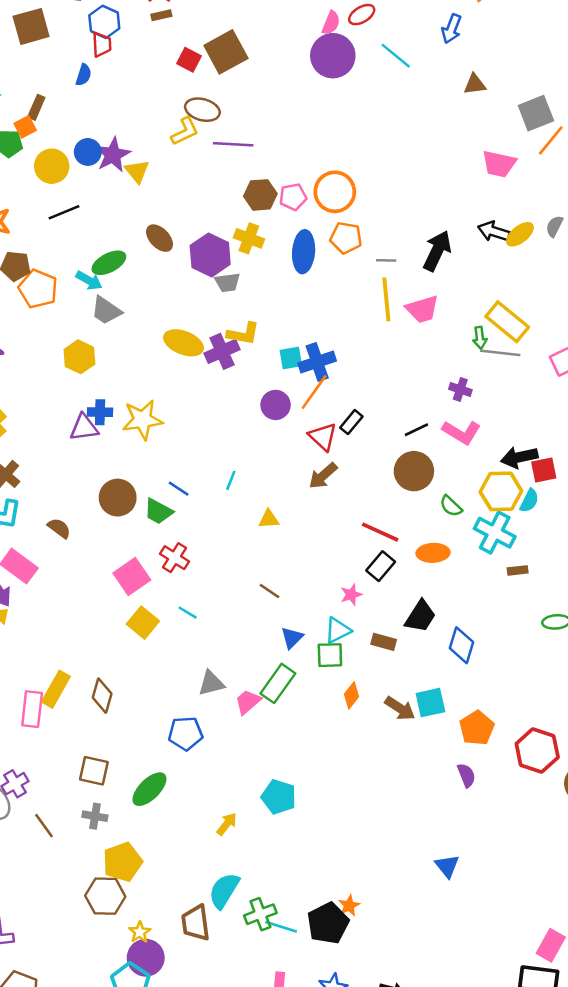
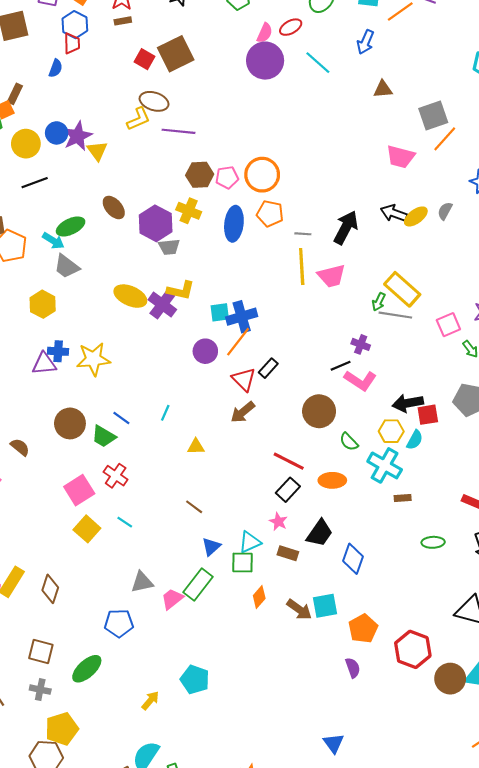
green arrow: (480, 338) -> (379, 302), turned 30
purple cross: (222, 351) -> (162, 305), turned -32
black line: (416, 430) -> (341, 366), moved
yellow hexagon: (501, 491) -> (391, 431), size x0.7
pink star: (351, 595) -> (278, 522), moved, turned -30

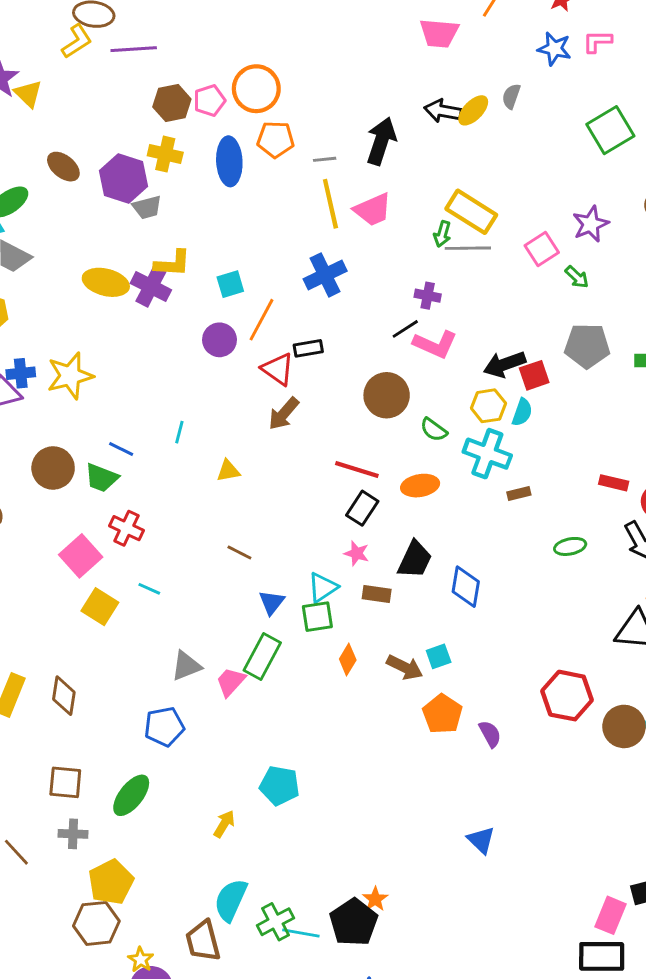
blue cross: (242, 317) -> (325, 275), moved
black rectangle: (268, 368) -> (308, 348), turned 48
cyan square: (325, 606) -> (439, 656), size x0.7
orange pentagon: (363, 629) -> (442, 714), moved

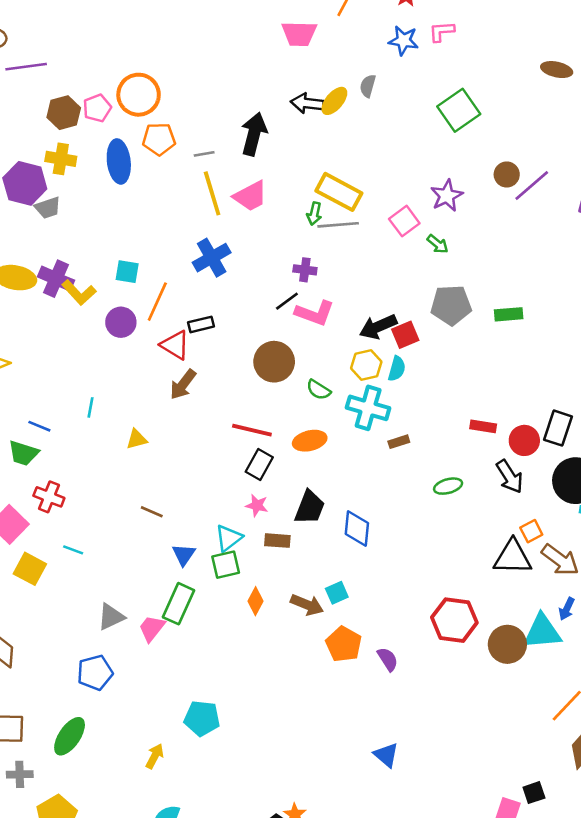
yellow L-shape: (172, 263) -> (79, 293), moved, turned 48
cyan square: (230, 284) -> (127, 272), turned 30

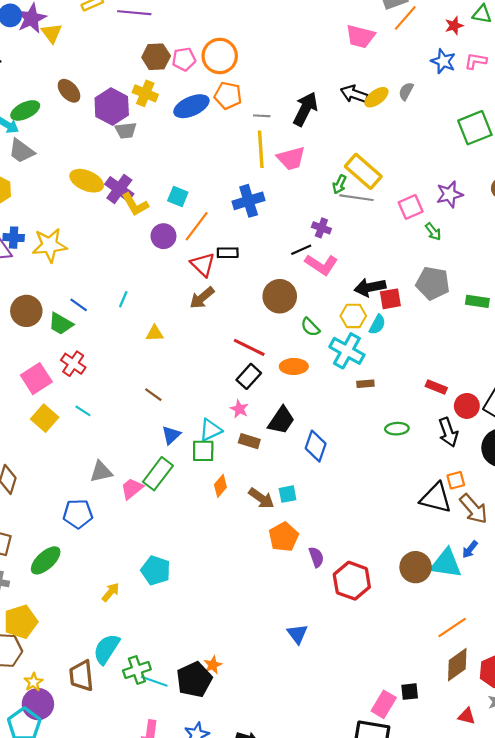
blue ellipse: (119, 161) -> (191, 106), turned 60
red hexagon: (454, 620) -> (352, 581), moved

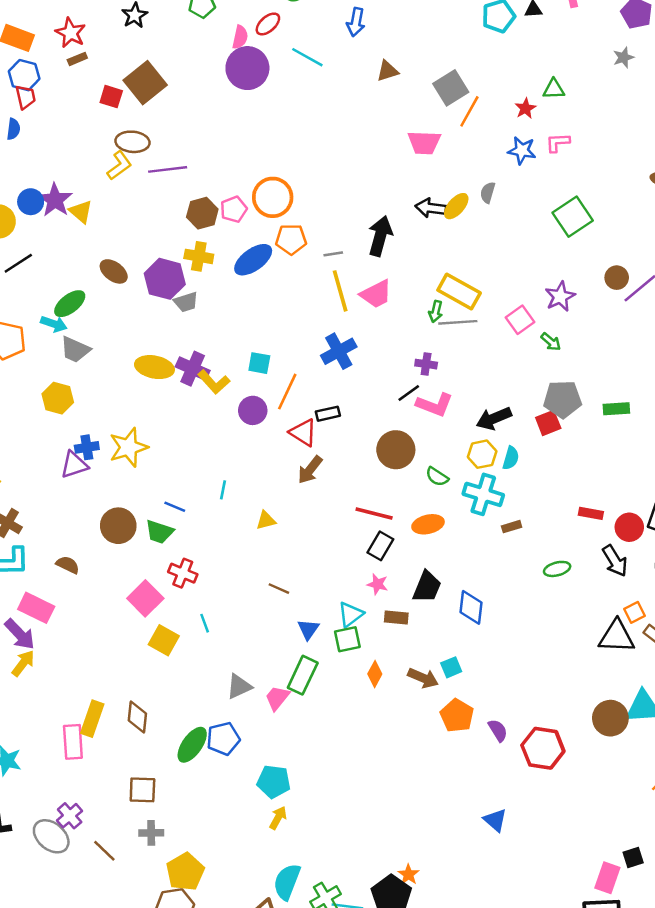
red square: (390, 299) -> (548, 423), moved
cyan line: (83, 411) -> (205, 623), turned 49
green ellipse: (46, 560) -> (192, 745), moved
cyan pentagon: (156, 570) -> (274, 782), moved

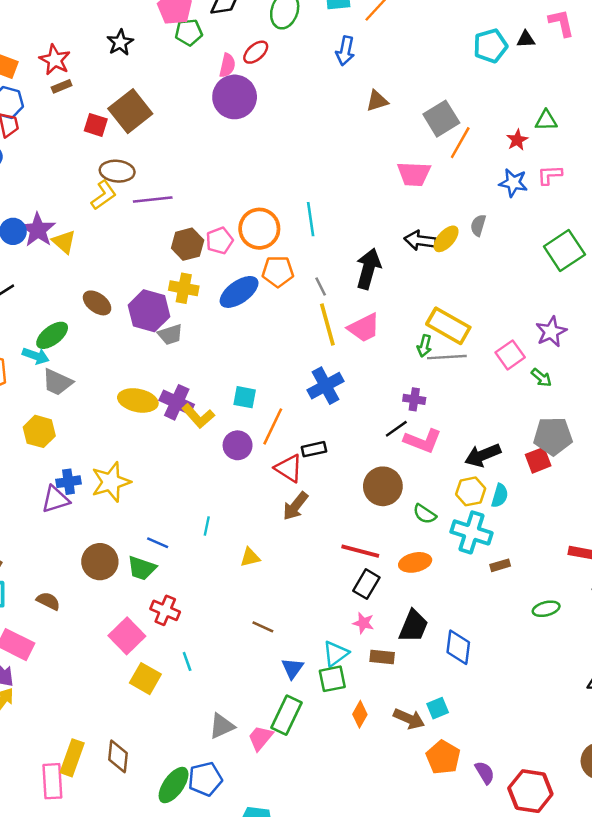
cyan line: (307, 57) -> (311, 219), moved, turned 52
gray line: (333, 254) -> (321, 287), turned 72

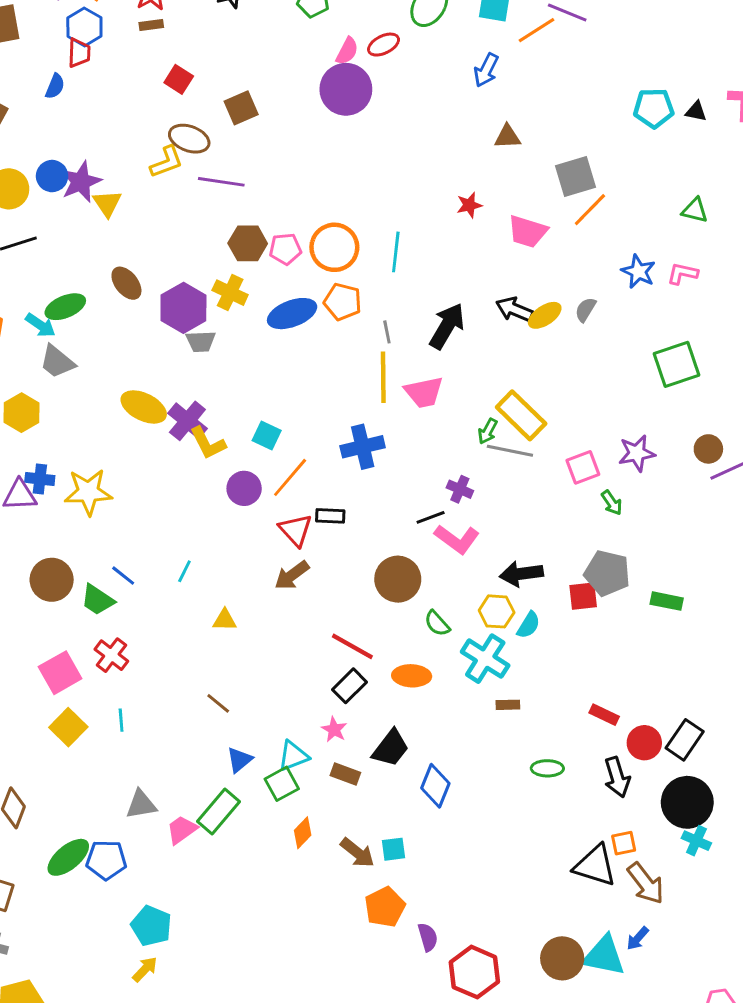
brown square: (130, 111) -> (241, 108), moved, size x0.7
red star: (517, 140) -> (469, 205), moved
green square: (332, 679) -> (282, 784), turned -32

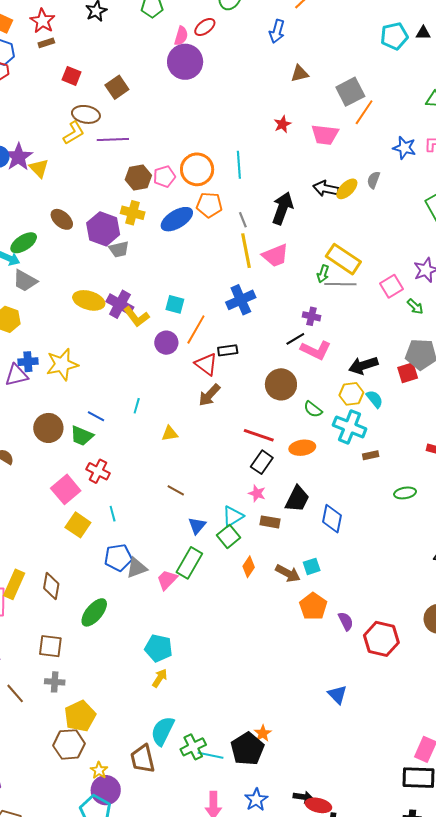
cyan semicircle: (529, 625) -> (375, 399), turned -60
blue pentagon: (106, 860) -> (118, 558), moved

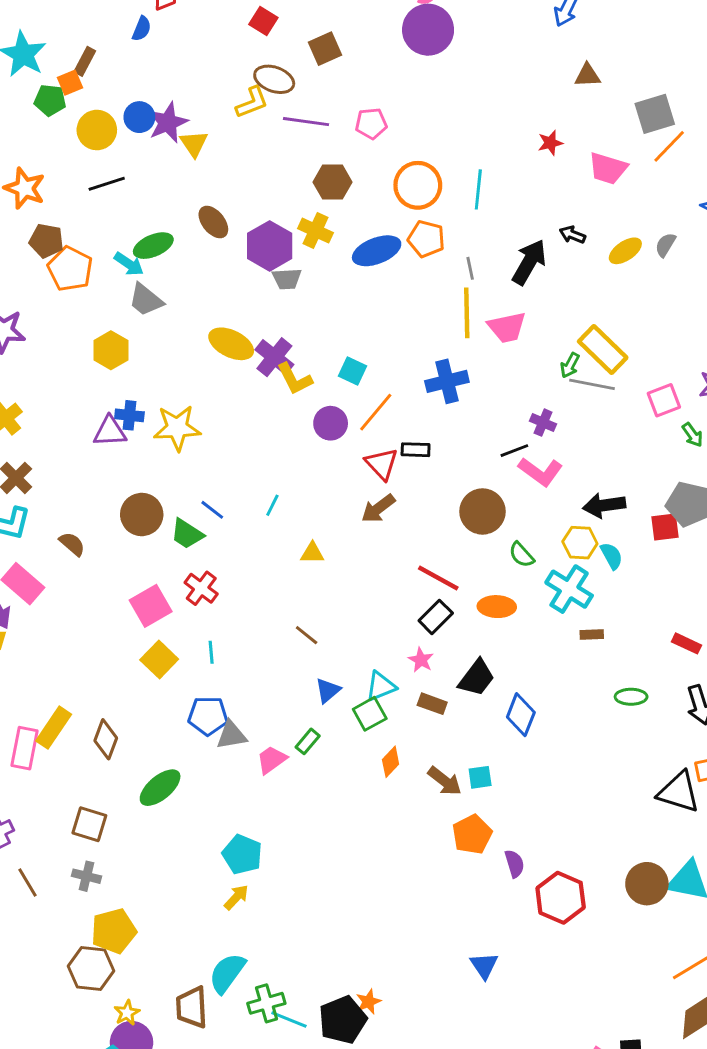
pink pentagon: (164, 177) -> (371, 123), moved
black arrow: (326, 189) -> (572, 235), moved, size x0.7
green rectangle: (189, 563) -> (308, 741), size x0.6

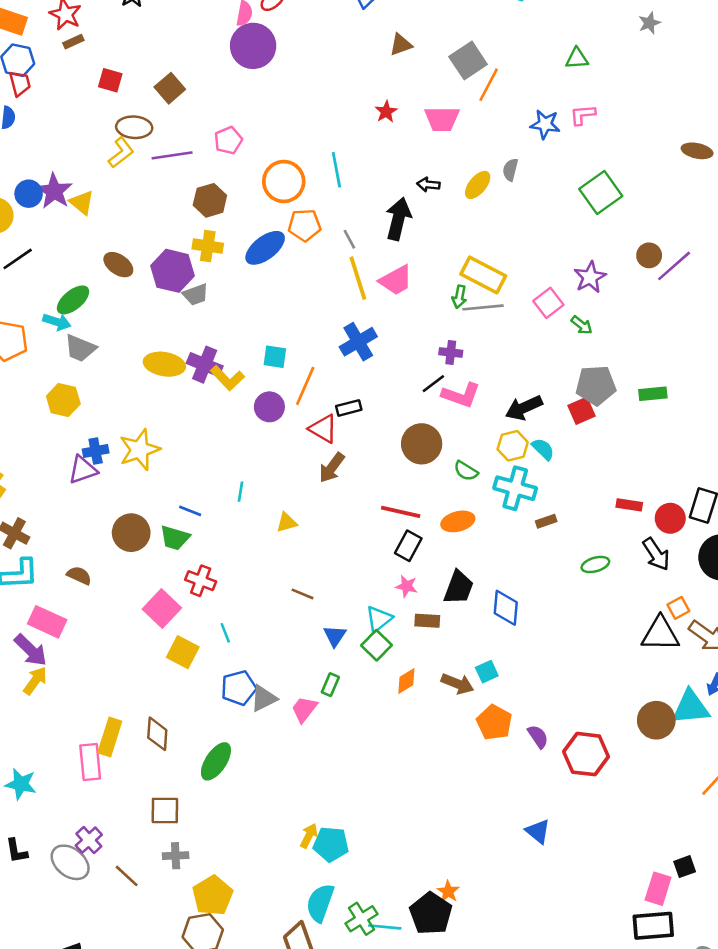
orange diamond: (391, 762) -> (406, 681), turned 32
cyan pentagon: (242, 854) -> (331, 844), moved

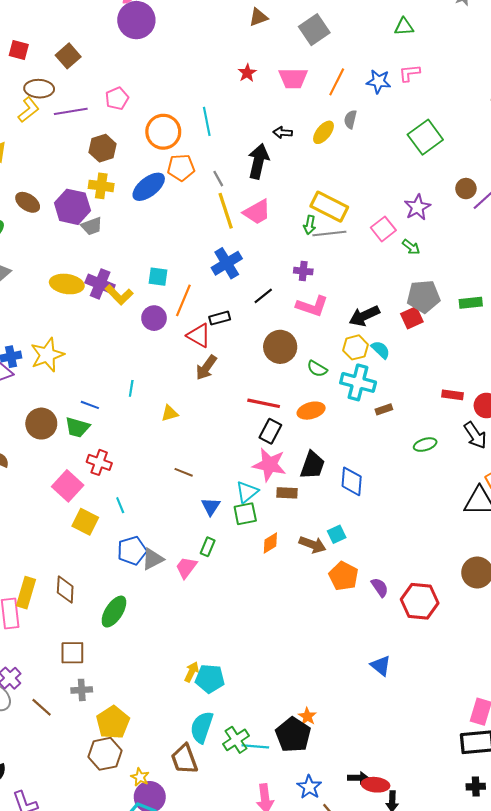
orange line: (489, 85) -> (337, 82), moved
black line: (433, 384) -> (263, 296), moved
pink star: (407, 586) -> (269, 465), size x1.8
green square: (376, 645) -> (245, 514), turned 35

